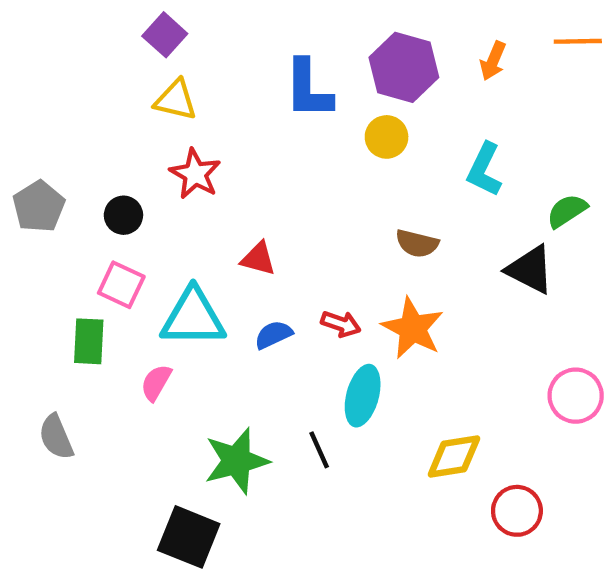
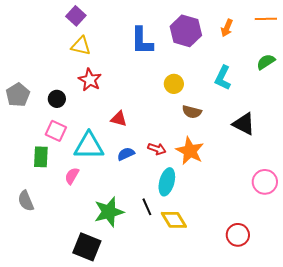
yellow circle: (387, 137) -> (174, 84), moved
green semicircle: (567, 211) -> (266, 62), moved
yellow diamond: (454, 456) -> (174, 220), moved, turned 68

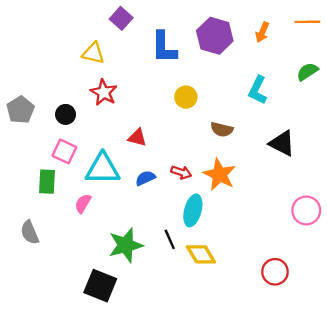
purple square: (76, 16) -> (121, 18), moved
yellow circle: (174, 84) -> (186, 97), moved

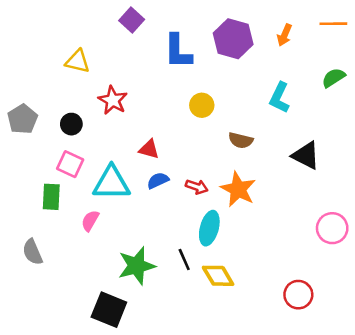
yellow triangle: (93, 53) -> (78, 61), moved
blue semicircle: (145, 178) -> (158, 180), moved

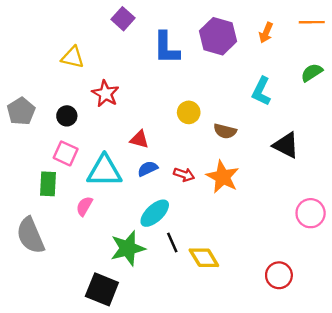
yellow circle: (202, 105) -> (189, 112), moved
cyan ellipse: (209, 228) -> (155, 213), moved, turned 32
gray semicircle: (32, 252) -> (30, 235), size x1.5

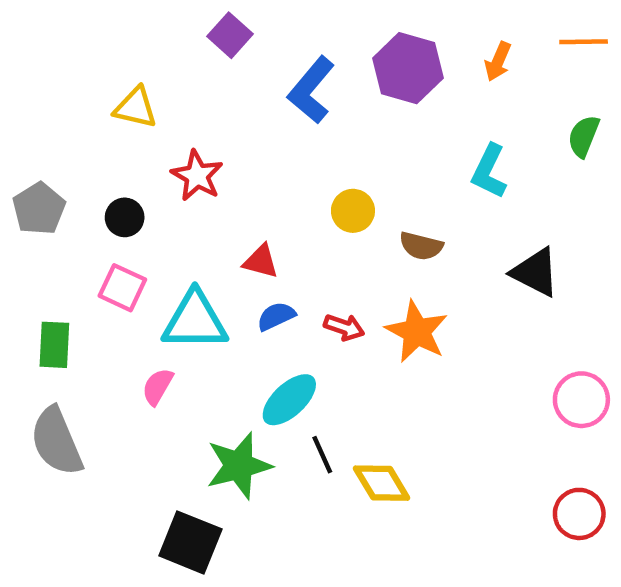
blue L-shape: (166, 48) -> (311, 90), turned 40
green semicircle: (312, 73) -> (584, 136), turned -35
green rectangle: (48, 184) -> (54, 345), moved
red circle: (279, 275) -> (579, 514), moved

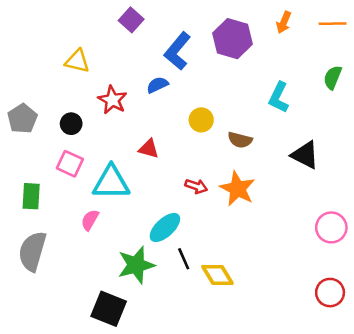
orange arrow: (498, 61) -> (284, 22), moved
blue semicircle: (276, 316) -> (157, 85), moved
gray semicircle: (57, 441) -> (32, 251), turned 39

